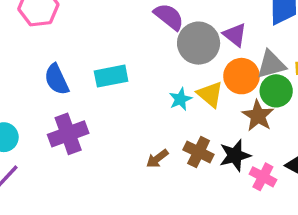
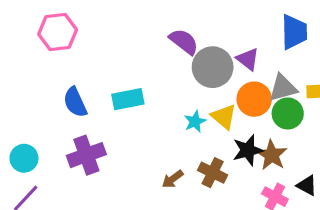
brown star: (258, 116) -> (272, 155), moved
black star: (235, 155) -> (248, 150), moved

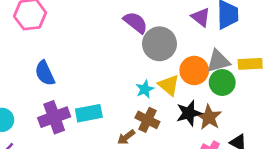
purple triangle: (248, 59) -> (201, 17), moved
cyan rectangle: (128, 99) -> (89, 113), moved
brown cross: (213, 173) -> (147, 120), moved

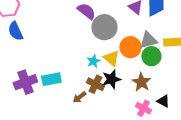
blue semicircle: (45, 73) -> (15, 31), moved
black star: (189, 113) -> (111, 79), moved

